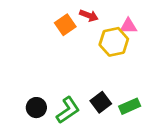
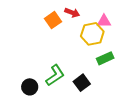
green rectangle: (130, 106) -> (105, 58), moved
green L-shape: (68, 110) -> (55, 75), moved

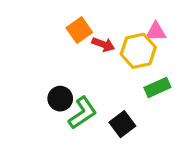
red arrow: (72, 13) -> (103, 44), moved
black circle: (30, 87) -> (60, 99), moved

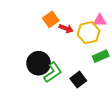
black circle: (60, 99) -> (39, 63), size x1.5

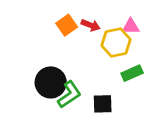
red arrow: (66, 29) -> (91, 25), moved
black square: (78, 80) -> (103, 104), turned 35

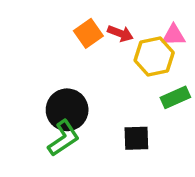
green L-shape: (69, 94) -> (64, 138), moved

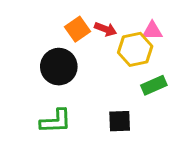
black circle: (67, 110) -> (59, 67), moved
green L-shape: (64, 138) -> (56, 121), turned 32

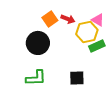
pink triangle: (152, 31) -> (98, 20), turned 32
green rectangle: (154, 85) -> (97, 46), moved

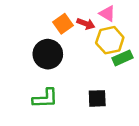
pink triangle: (98, 20) -> (107, 14), moved

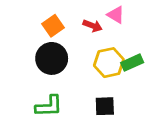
orange square: (63, 24) -> (53, 26), moved
yellow hexagon: (110, 40) -> (109, 63), moved

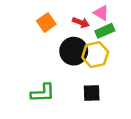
black circle: (52, 58) -> (74, 51), moved
green rectangle: (132, 63) -> (105, 31), moved

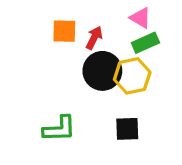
orange square: (46, 22) -> (64, 31), turned 36
red arrow: (81, 22) -> (94, 38), moved, turned -84

